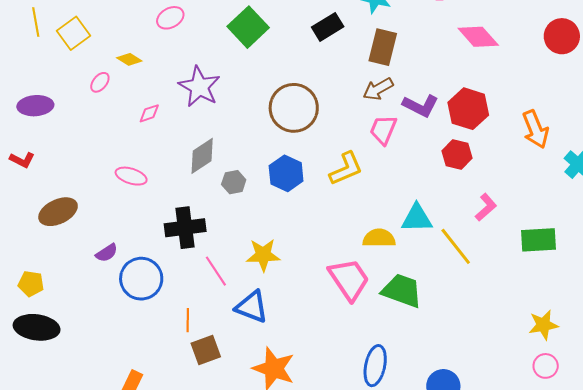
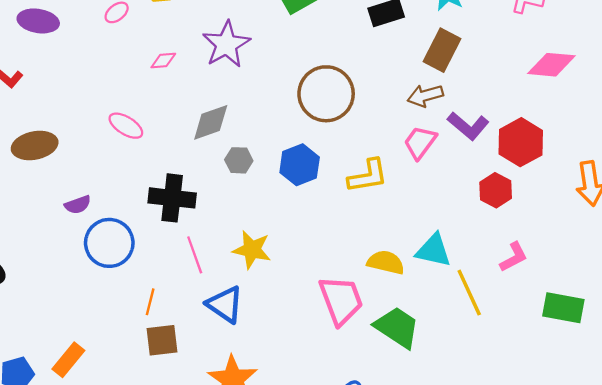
pink diamond: (478, 37) -> (551, 65), turned -57

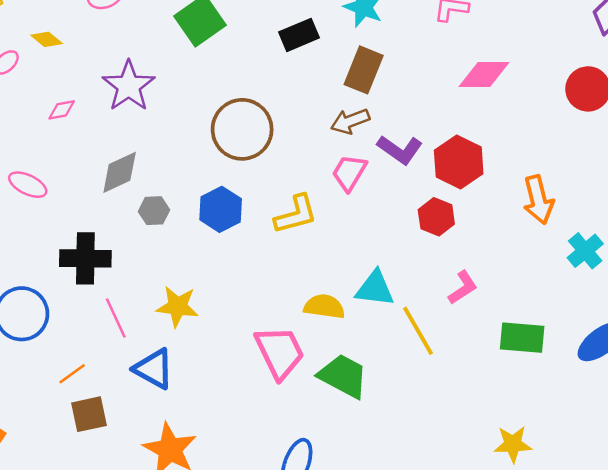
orange line: (150, 302) -> (72, 374), turned 45

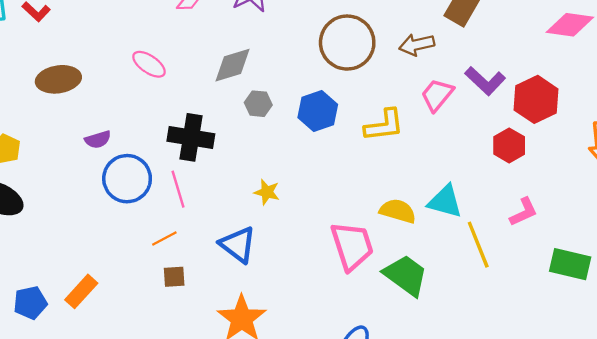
brown arrow: (350, 121) -> (417, 45), moved
yellow star: (177, 306) -> (267, 192), size x0.7
pink line: (116, 318) -> (178, 189), moved
brown square: (89, 414) -> (174, 277), size x0.7

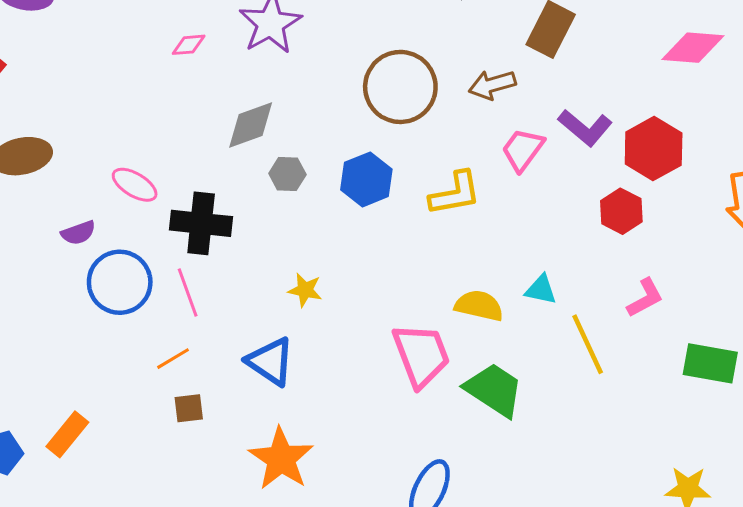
pink ellipse: (149, 64) -> (135, 185), moved
cyan triangle: (445, 202) -> (541, 290), size x0.7

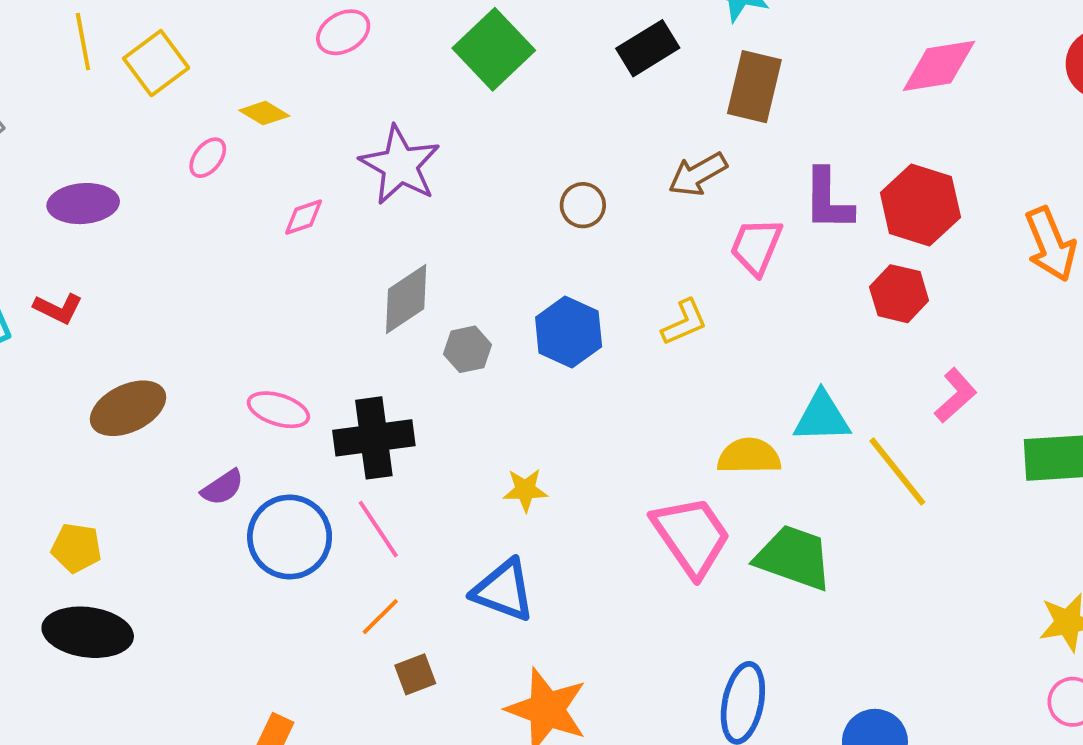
brown circle: (400, 87) -> (583, 205), size x0.5
purple L-shape: (585, 128) -> (828, 200), turned 64
yellow L-shape: (455, 193) -> (684, 322), size x0.7
cyan triangle: (541, 290) -> (822, 417), size x1.4

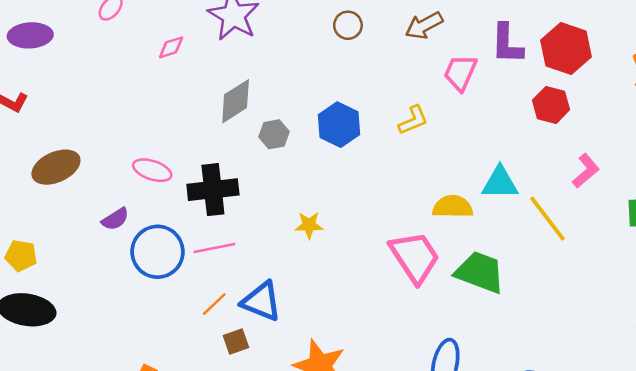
brown circle: (583, 205) -> (348, 25), moved
pink line: (378, 529) -> (214, 248), turned -69
blue triangle: (504, 590) -> (261, 301), moved

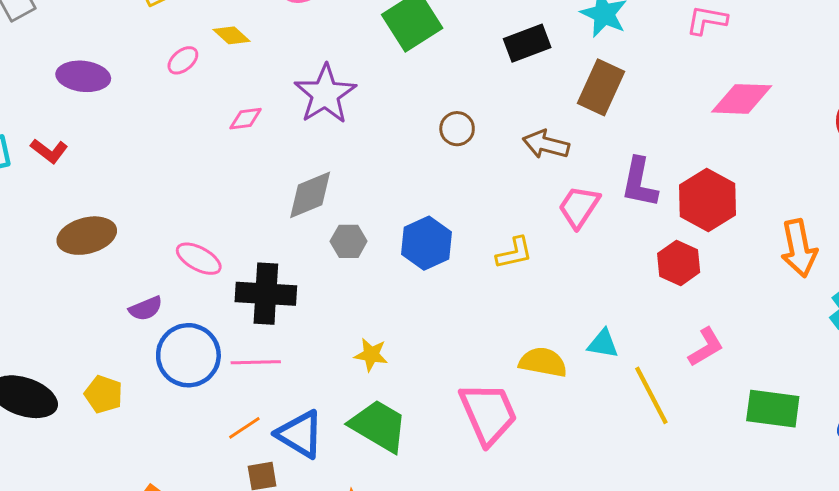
brown arrow: (424, 26) -> (546, 144), turned 33
cyan triangle: (500, 183) -> (603, 344), size x0.7
yellow pentagon: (21, 256) -> (104, 394), moved
green trapezoid: (480, 272) -> (379, 426), moved

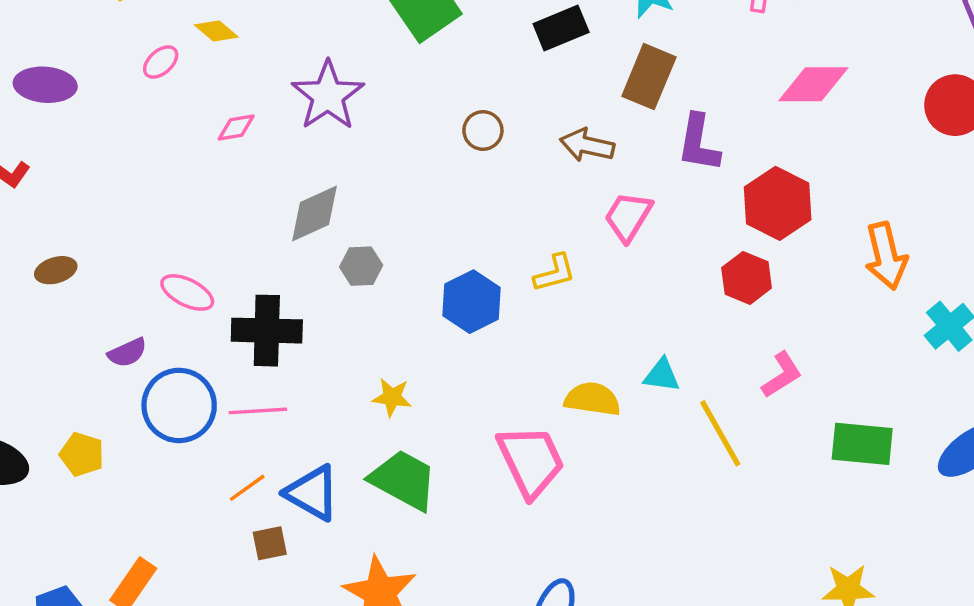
purple L-shape: (639, 183) -> (699, 143), moved
brown ellipse: (87, 236) -> (56, 270), size x0.6
blue hexagon: (427, 243) -> (472, 302), moved

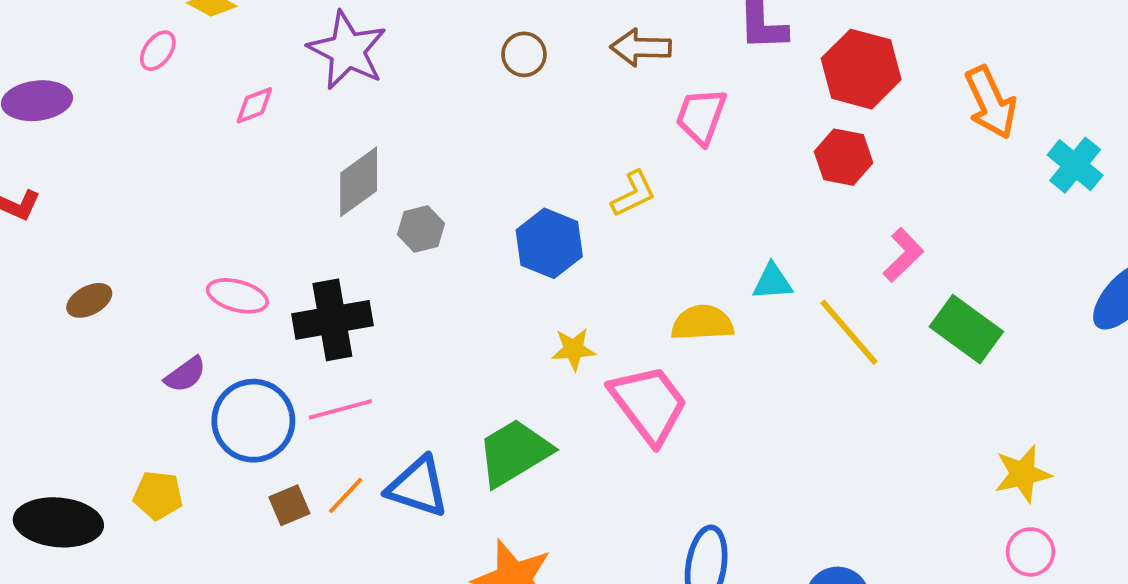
yellow star: (392, 397) -> (574, 349), moved
green rectangle: (862, 444) -> (966, 329), moved, turned 42
green trapezoid: (403, 480) -> (514, 452), turned -48
brown square: (270, 543) -> (289, 505), moved

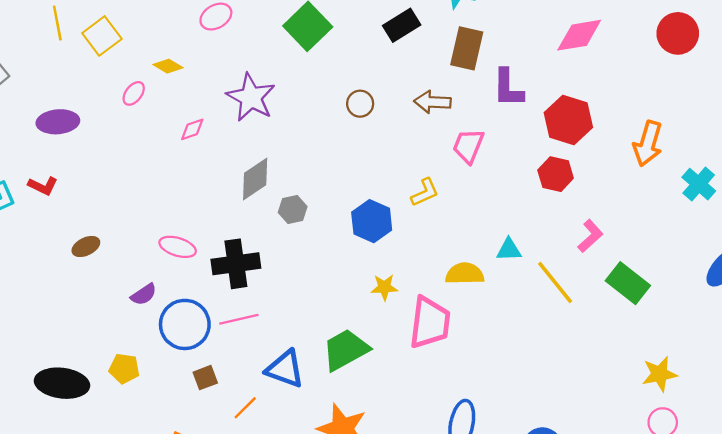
orange arrow: (991, 102) -> (648, 144), turned 39
pink trapezoid: (649, 404) -> (430, 323), turned 42
orange line: (346, 495) -> (245, 408), moved

